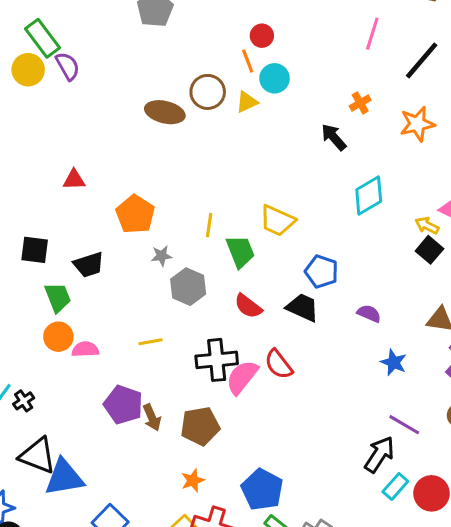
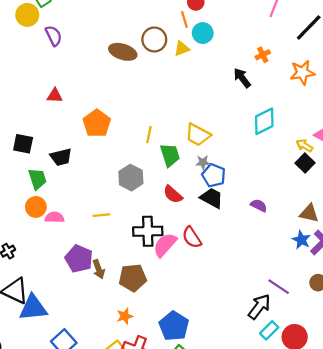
purple semicircle: (68, 66) -> (54, 36), moved
gray star: (162, 256) -> (203, 162), moved
blue pentagon: (322, 272) -> (214, 175), moved
blue star: (394, 362) -> (301, 240), moved

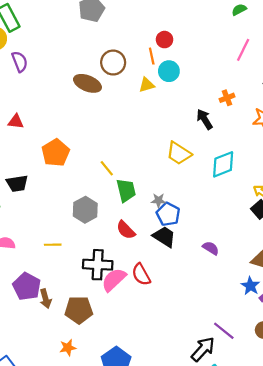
brown circle: (154, 40) -> (113, 63), moved
yellow line: (149, 135) -> (107, 168), turned -56
yellow trapezoid: (198, 135) -> (179, 153), moved

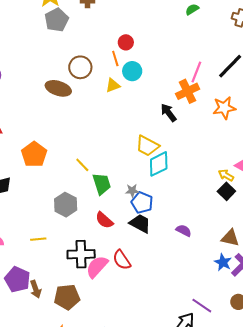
pink line: (243, 50) -> (196, 72), moved
orange cross: (227, 98) -> (188, 91), size x1.6
cyan diamond: (223, 164) -> (159, 164), moved

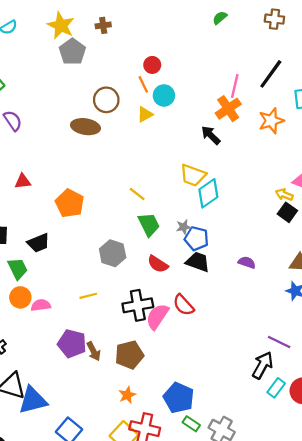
yellow line: (82, 165) -> (137, 194), moved

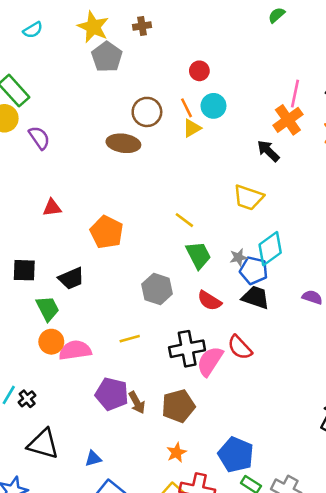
orange line: (143, 84) -> (187, 108), moved
cyan diamond: (208, 193) -> (270, 249), moved
pink semicircle: (41, 305) -> (75, 350), size x1.4
blue triangle: (33, 400) -> (93, 458), moved, size x0.5

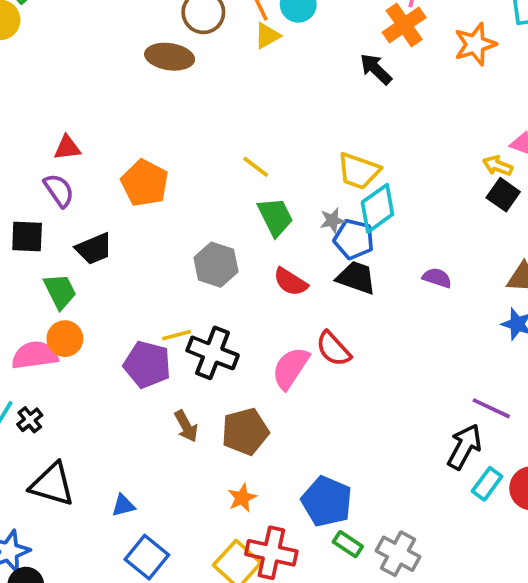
purple semicircle: (39, 138) -> (59, 190), moved
yellow trapezoid: (248, 197) -> (359, 171), moved
black cross: (187, 349) -> (213, 353), moved, turned 32
pink semicircle: (75, 350) -> (35, 355), moved
purple pentagon: (112, 394) -> (147, 364), moved

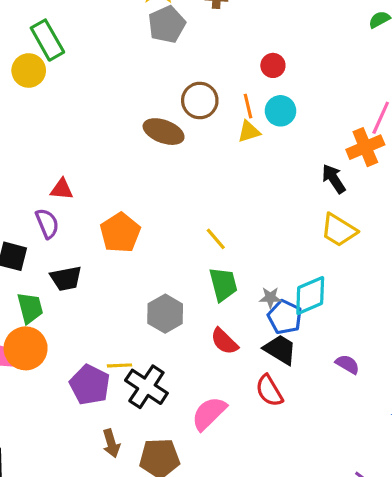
yellow trapezoid: (359, 171) -> (339, 230), moved
orange circle: (65, 339) -> (26, 348), size x1.4
red semicircle: (333, 349) -> (269, 391), moved

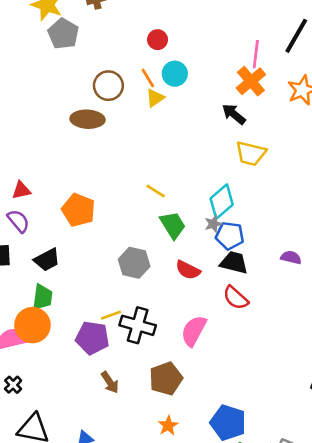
cyan diamond: (310, 296) -> (222, 202), moved
green trapezoid: (30, 308) -> (42, 297), moved, turned 40
brown arrow: (111, 443) -> (110, 382), moved

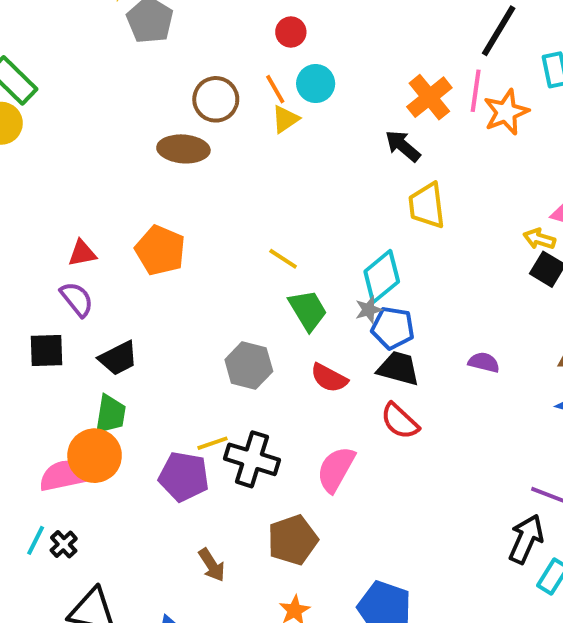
pink line: (256, 54) -> (476, 91), moved
yellow trapezoid: (251, 153) -> (427, 205), turned 68
orange pentagon: (78, 210) -> (160, 250), moved
brown arrow: (110, 382) -> (212, 565), moved

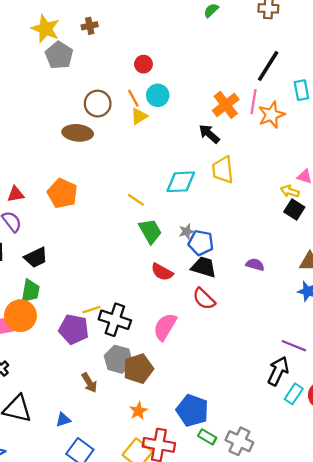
cyan diamond: (382, 276) -> (181, 182), moved, turned 36
gray hexagon: (249, 366) -> (118, 359), moved

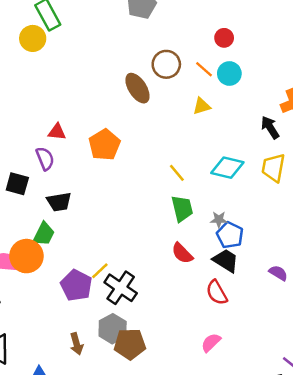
orange line: (133, 98) -> (204, 69), turned -36
yellow triangle: (139, 116) -> (202, 106), moved
brown ellipse: (78, 133) -> (137, 88), turned 36
yellow line: (91, 310) -> (100, 271), turned -42
pink semicircle: (165, 327) -> (211, 343), moved, size x0.7

